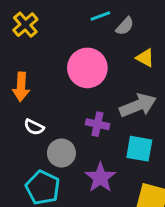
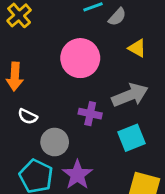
cyan square: (139, 149) -> (131, 138), turned -32
purple star: (100, 178) -> (77, 175), moved

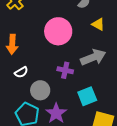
white semicircle: (28, 116) -> (21, 72), turned -56
cyan square: (131, 138) -> (87, 96), moved

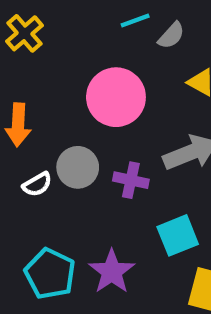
gray circle: (40, 90) -> (78, 167), moved

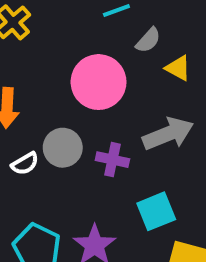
gray semicircle: (171, 35) -> (148, 40), moved

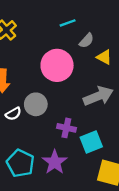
purple cross: (112, 160) -> (66, 128), moved

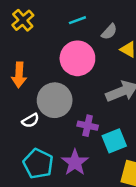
cyan line: (68, 23) -> (77, 20), moved
gray circle: (36, 104) -> (55, 100), size x1.4
white semicircle: (13, 114) -> (30, 121), moved

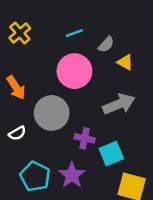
orange arrow: (19, 75) -> (16, 88), turned -35
white semicircle: (30, 121) -> (17, 133), moved

